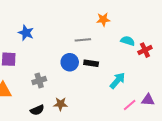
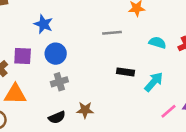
cyan semicircle: (128, 41) -> (157, 43), moved
blue circle: (70, 62) -> (56, 54), moved
black rectangle: (91, 63) -> (126, 72), moved

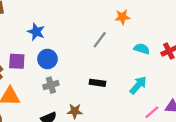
gray line: (112, 33) -> (100, 40), turned -48
black rectangle: (126, 72) -> (97, 83), moved

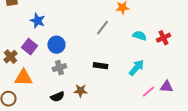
blue star: (36, 32) -> (37, 21), moved
purple square: (17, 61) -> (29, 47), turned 35

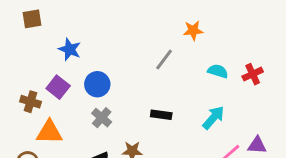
brown cross: (10, 57) -> (30, 102), turned -32
gray cross: (59, 68) -> (102, 118), turned -32

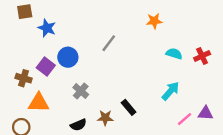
blue star: (70, 49) -> (47, 28), moved
gray line: (164, 60) -> (109, 43), moved
blue circle: (97, 84) -> (68, 57), moved
black rectangle: (161, 115) -> (129, 107), moved, turned 42

